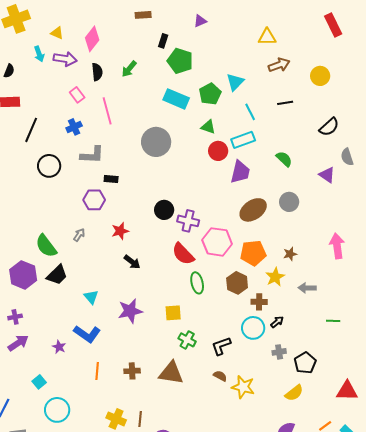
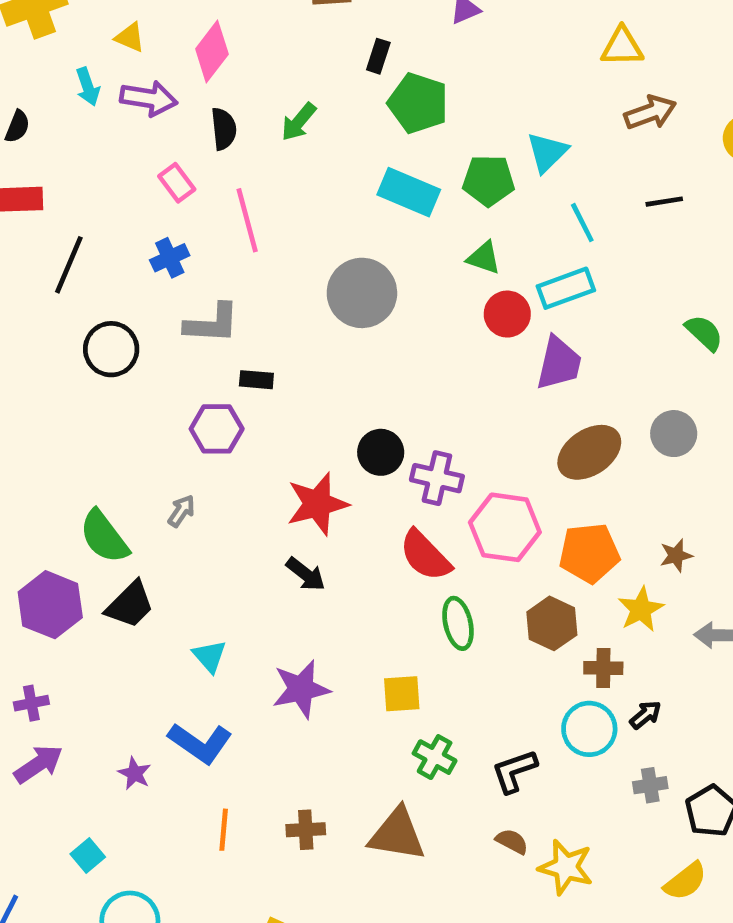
green pentagon: (210, 94) -> (489, 180), turned 30
green semicircle: (284, 159) -> (704, 333), moved
red star: (120, 231) -> (317, 504), moved, size x1.5

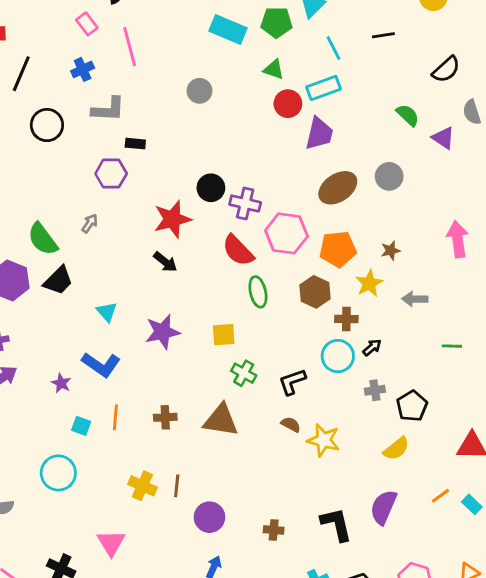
gray circle: (362, 293) -> (199, 91), size x0.6
cyan square: (88, 855) -> (81, 426), moved, turned -30

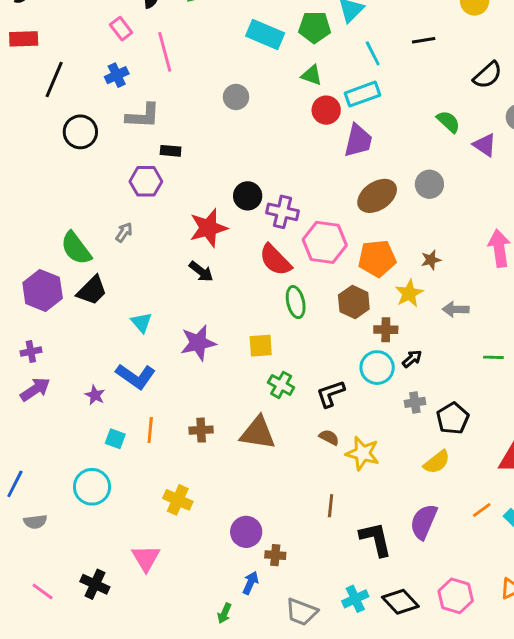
brown line: (177, 486) -> (331, 506), moved
brown cross: (274, 530) -> (275, 555), moved

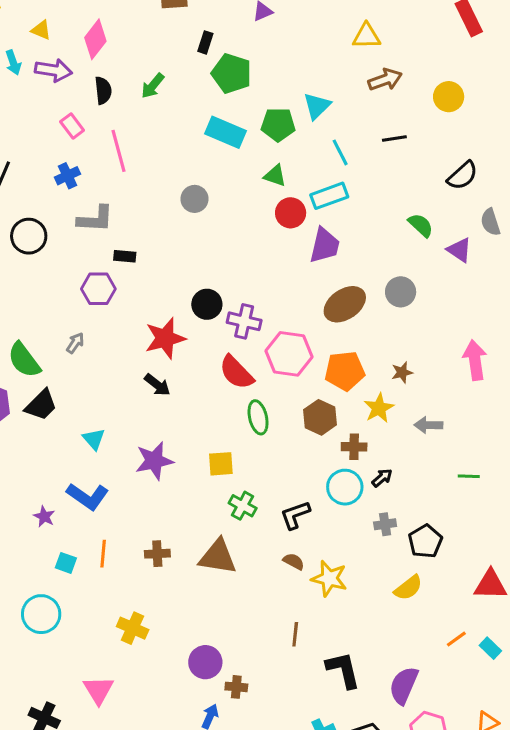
purple semicircle: (424, 522) -> (404, 685), moved

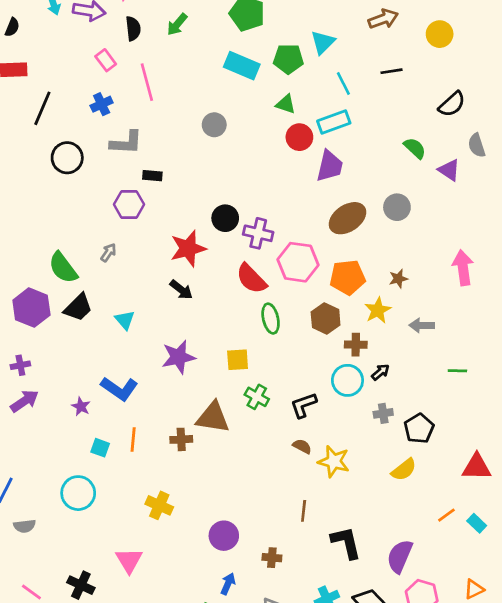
cyan triangle: (94, 439) -> (125, 320), moved
brown triangle: (218, 557) -> (213, 417), moved
brown cross: (236, 687) -> (272, 558), moved

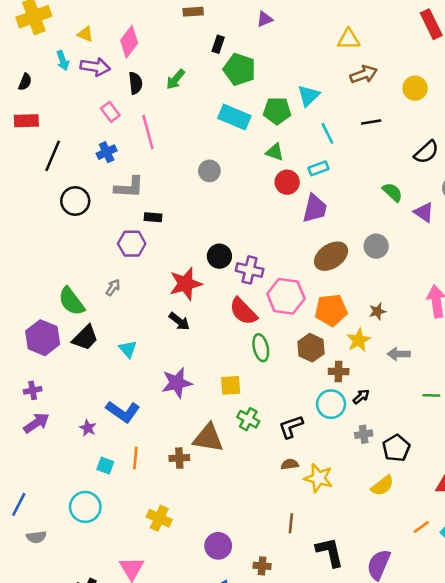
cyan rectangle: (334, 122) -> (318, 168), size x0.7
brown semicircle: (302, 446) -> (290, 464), turned -36

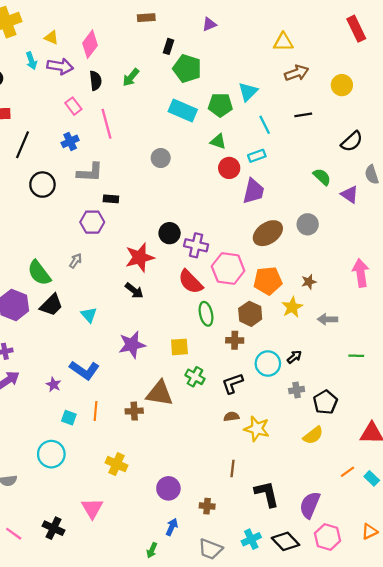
brown cross: (339, 372) -> (235, 340), moved

